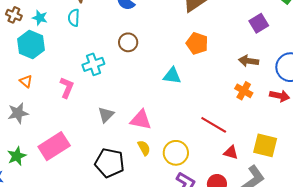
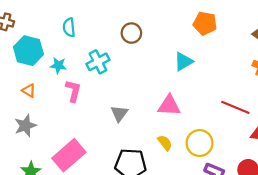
cyan star: (40, 18) -> (58, 65), moved
cyan semicircle: (74, 18) -> (69, 27), moved
cyan triangle: (172, 76) -> (183, 62), turned -30
pink triangle: (141, 120) -> (169, 105), moved

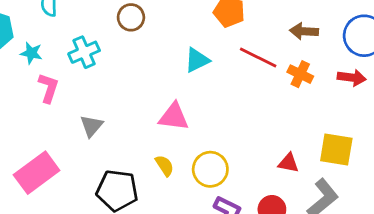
red line: (235, 107) -> (258, 57), moved
gray triangle: (119, 114) -> (92, 126), moved

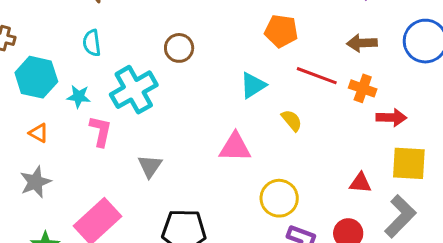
cyan cross: (84, 52) -> (134, 90), size x1.4
red arrow: (352, 78) -> (391, 118), moved
yellow semicircle: (165, 166) -> (292, 120), moved

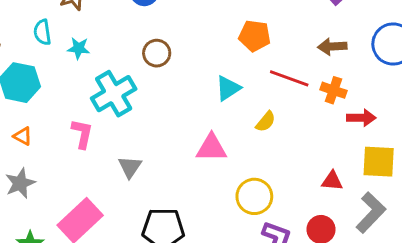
cyan semicircle: (92, 43) -> (42, 32), moved
cyan star: (79, 97) -> (79, 48), moved
yellow semicircle: (292, 120) -> (266, 122), turned 80

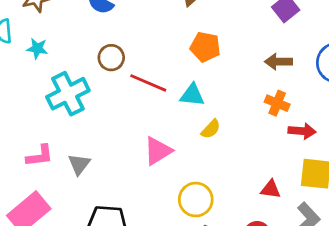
red line: (289, 78) -> (148, 83), moved
cyan triangle: (228, 88) -> (192, 95), moved, turned 36
pink L-shape: (82, 134) -> (40, 156), moved, turned 68
pink triangle: (211, 148) -> (158, 151), turned -36

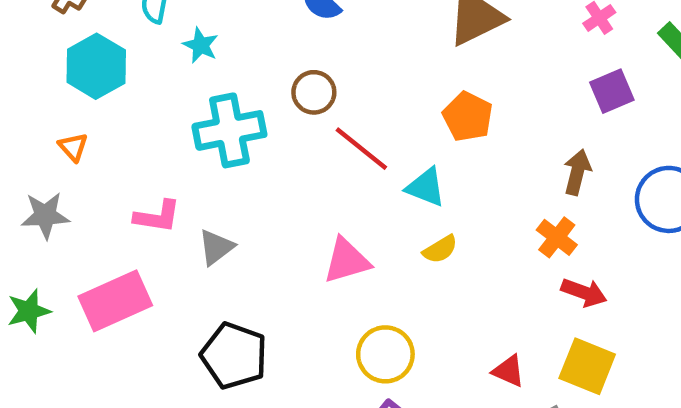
brown arrow: (279, 62) -> (577, 172), turned 88

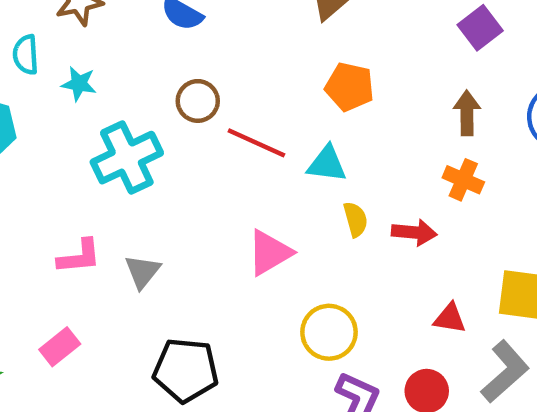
yellow semicircle: (440, 249) -> (356, 219), turned -60
red arrow: (584, 292) -> (414, 232), moved
pink rectangle: (115, 301) -> (60, 347), size x0.6

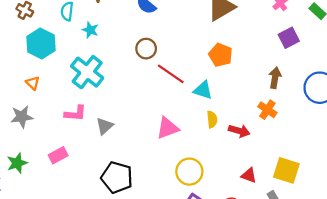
cyan cross: (127, 158) -> (87, 72), moved, turned -36

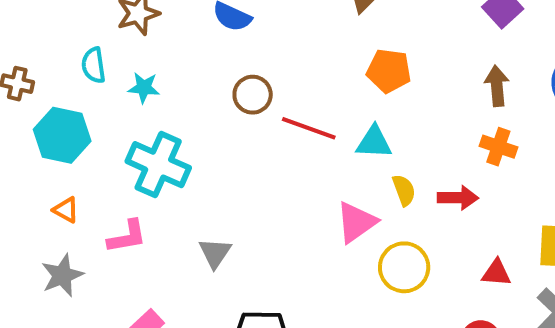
pink L-shape: (75, 113) -> (127, 237), moved
pink triangle: (168, 128) -> (356, 222), moved
yellow circle: (189, 172) -> (404, 267), moved

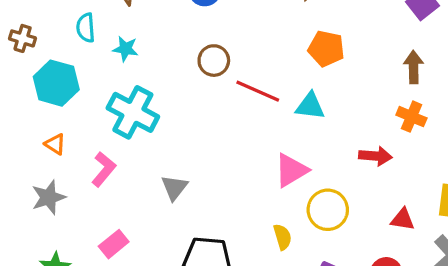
yellow semicircle: (404, 190) -> (282, 237), moved
pink L-shape: (127, 237) -> (104, 169), turned -44

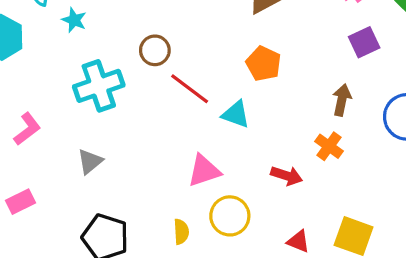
cyan cross: (133, 112) -> (99, 86), moved, turned 30

